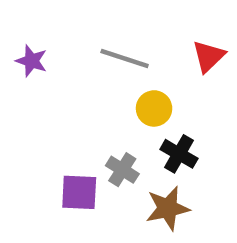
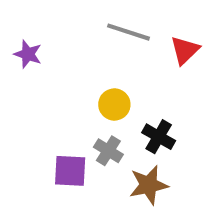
gray line: (125, 59) -> (128, 32), moved
yellow circle: (154, 108) -> (114, 104), moved

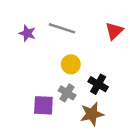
gray line: (128, 32) -> (62, 28), moved
purple star: (28, 54) -> (27, 33), moved

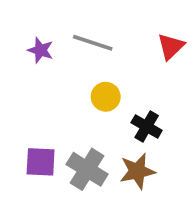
gray cross: (67, 93) -> (87, 169), moved, size x1.5
purple square: (43, 105) -> (41, 162), moved

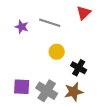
red triangle: (171, 47) -> (84, 13), moved

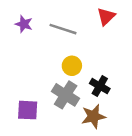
purple star: (22, 27) -> (24, 24), moved
gray cross: (47, 91) -> (66, 95), moved

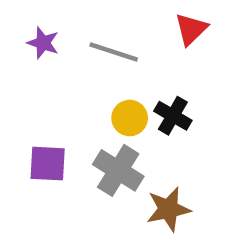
black cross: (100, 86) -> (173, 116), moved
purple square: (28, 110) -> (48, 164), moved

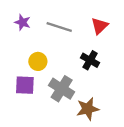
red triangle: (191, 29) -> (100, 26), moved
yellow circle: (130, 118) -> (38, 61), moved

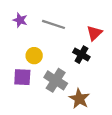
red triangle: (100, 26) -> (94, 33), moved
brown star: (88, 109) -> (79, 99), turned -30

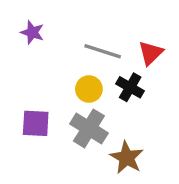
gray line: (53, 24) -> (103, 51), moved
yellow circle: (34, 56) -> (89, 89), moved

